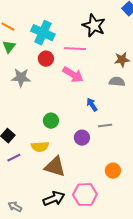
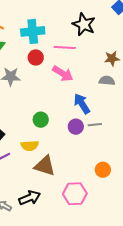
cyan cross: (43, 33) -> (33, 31), turned -30
blue arrow: (92, 105) -> (82, 104), size x1.5
purple circle: (82, 138) -> (76, 127), moved
black arrow: (54, 199) -> (30, 198), moved

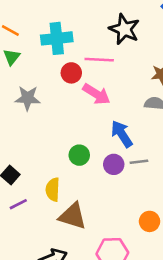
red circle: (36, 57) -> (71, 73), moved
green circle: (41, 120) -> (79, 155), moved
yellow semicircle: (30, 146) -> (53, 190), turned 96

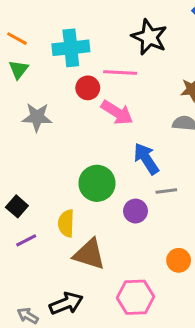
green circle: (79, 155) -> (97, 183), size x1.5
purple circle: (114, 164) -> (135, 211), moved

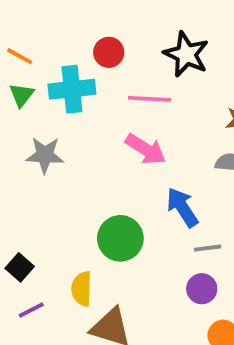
cyan cross: (71, 48) -> (72, 89), moved
red circle: (88, 88) -> (109, 52), moved
purple circle: (135, 211) -> (202, 289), moved

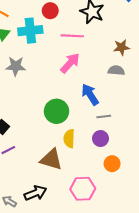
pink arrow: (146, 149) -> (70, 63), turned -80
yellow semicircle: (82, 289) -> (69, 139), moved

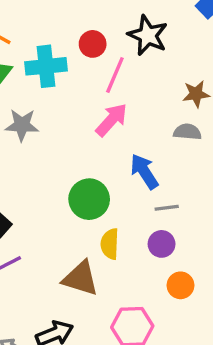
red circle: (50, 11) -> (93, 44), moved
pink line: (72, 36) -> (115, 75), turned -70

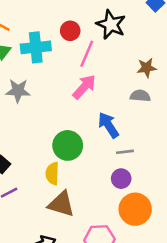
yellow semicircle: (110, 244) -> (52, 173), moved
orange circle: (180, 285) -> (135, 209), size x1.6

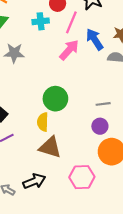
cyan cross: (36, 47) -> (41, 21), moved, size x0.7
blue arrow: (108, 125) -> (95, 39), moved

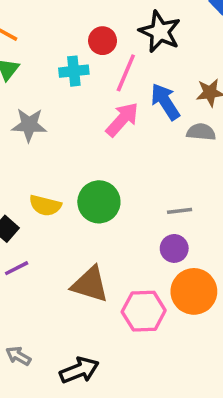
yellow semicircle: (43, 122) -> (45, 205), moved, turned -78
pink hexagon: (82, 177) -> (144, 311), moved
black arrow: (34, 181) -> (79, 370), moved

